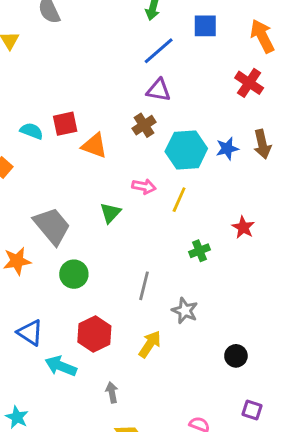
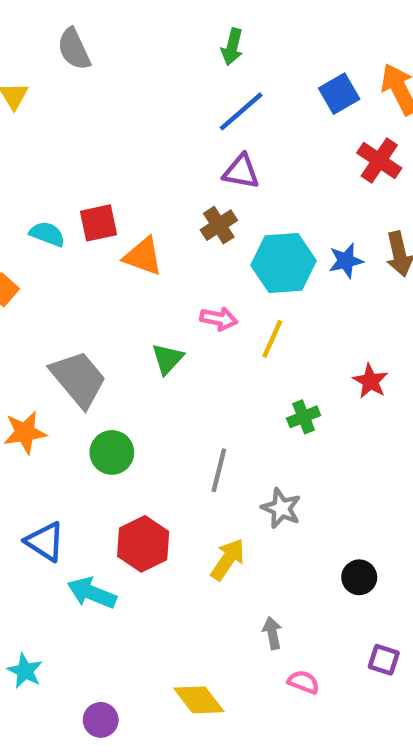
blue square: (205, 26) -> (339, 94), moved, turned -30
gray arrow: (112, 392) -> (272, 633), moved

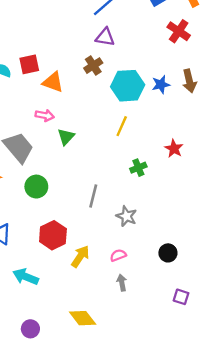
pink arrow: (219, 319) -> (45, 115), moved
yellow arrow: (228, 559) -> (80, 256), moved
cyan arrow: (92, 593) -> (26, 277), moved
pink semicircle: (304, 682) -> (118, 255), moved, turned -42

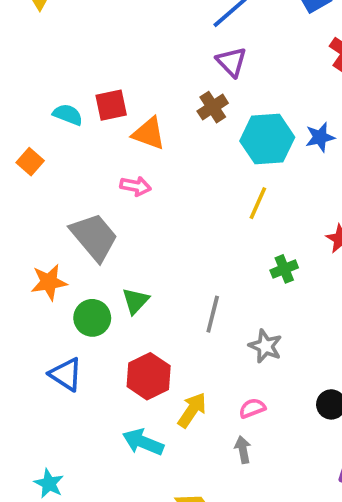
purple triangle: (105, 37) -> (232, 62), turned 36
green triangle: (66, 137) -> (136, 301), moved
green circle: (36, 187) -> (92, 318), moved
cyan arrow: (26, 277) -> (143, 442), moved
gray arrow: (122, 283) -> (243, 450), moved

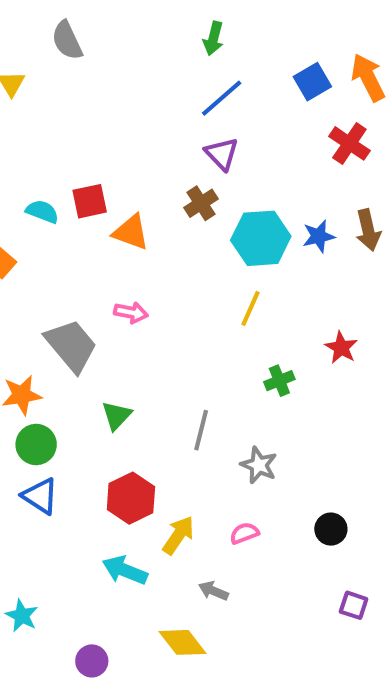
pink arrow: (136, 186) -> (131, 313), moved
green circle: (92, 318) -> (36, 445), moved
gray arrow: (243, 450) -> (213, 591), moved, turned -56

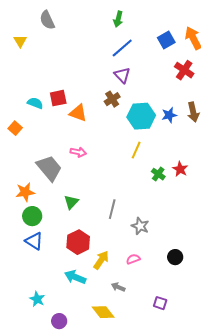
green cross: (279, 381) -> (158, 174), moved, turned -32
purple square: (354, 605) -> (160, 303), moved
cyan star: (22, 616) -> (37, 299), moved

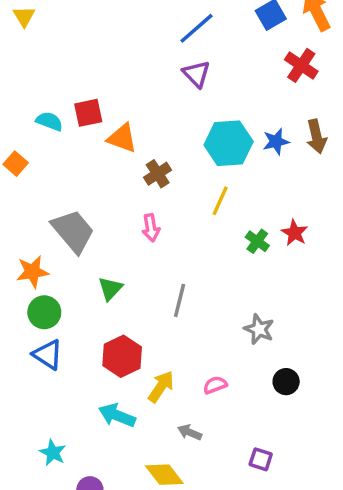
brown cross: (112, 99) -> (158, 174), moved
pink arrow: (78, 152) -> (151, 228), moved, turned 70
gray star: (140, 226) -> (259, 329), moved

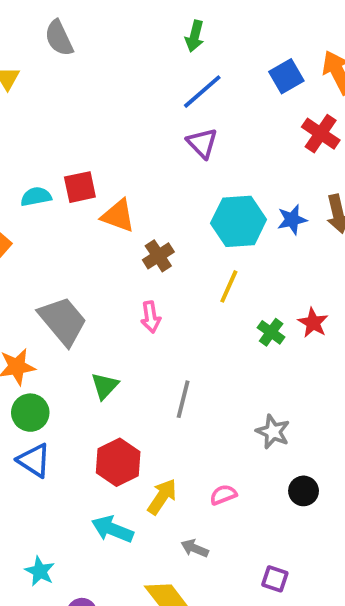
cyan semicircle: (49, 121) -> (36, 197), turned -32

